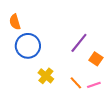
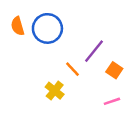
blue circle: (28, 46) -> (47, 28), moved
orange line: (76, 83) -> (73, 69), moved

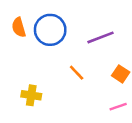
purple line: (94, 51) -> (100, 37), moved, turned 30
yellow cross: (55, 91) -> (31, 95), moved, turned -30

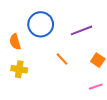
orange semicircle: (19, 27) -> (15, 42), moved
yellow cross: (31, 95) -> (19, 69), moved

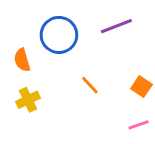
purple line: (81, 30) -> (116, 26), moved
yellow cross: (19, 69) -> (28, 100), turned -35

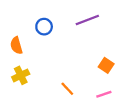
blue circle: (59, 35) -> (44, 27), size x0.6
orange line: (90, 85) -> (67, 89), moved

